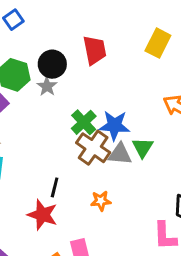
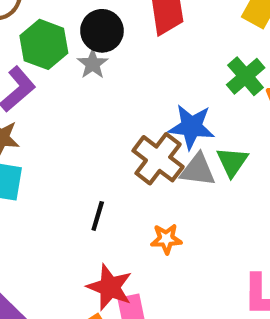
green cross: (84, 122) -> (246, 76), moved
red star: (42, 215) -> (110, 287), moved

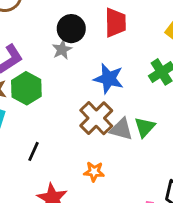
green hexagon: (44, 44) -> (26, 88), moved
blue star: (191, 127) -> (109, 79), moved
black line: (98, 216) -> (34, 151), moved

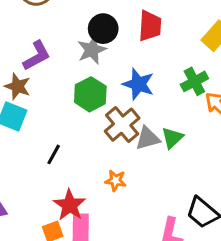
gray star: (62, 50) -> (92, 50), size x1.4
green hexagon: (26, 88) -> (90, 94), moved
gray triangle: (121, 129) -> (148, 138), turned -35

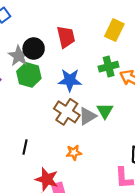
gray star: (92, 50) -> (19, 56), moved
green cross: (194, 81) -> (109, 67), turned 30
green hexagon: (90, 94) -> (29, 75), moved

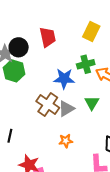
blue star: (70, 80) -> (64, 79), moved
green triangle: (105, 111) -> (92, 103), moved
orange star: (74, 153) -> (66, 141), moved

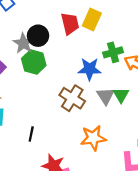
yellow rectangle: (91, 31) -> (92, 19), moved
gray triangle: (66, 109) -> (105, 96), moved, turned -30
orange star: (66, 141) -> (93, 138), size x1.6

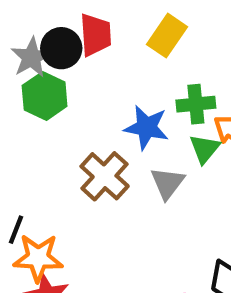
red trapezoid: (70, 24) -> (95, 35), moved
green triangle: (121, 95) -> (205, 149), moved
orange star: (93, 138) -> (38, 258), moved

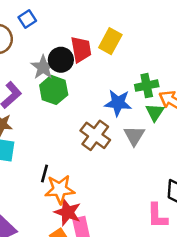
yellow rectangle: (167, 36) -> (110, 41), moved

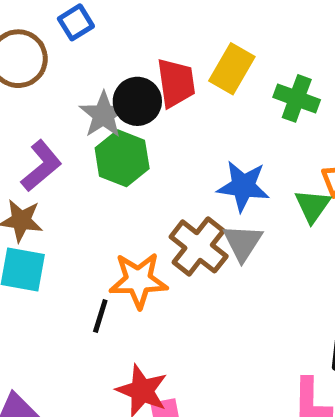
green cross: (147, 86) -> (297, 98), moved, turned 30
gray triangle: (134, 136) -> (243, 243), moved
orange star: (60, 189) -> (138, 280), moved

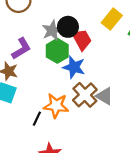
red trapezoid: (176, 83) -> (82, 40), moved, turned -30
blue star: (243, 186) -> (74, 67), moved
gray triangle: (243, 243) -> (104, 96), turned -42

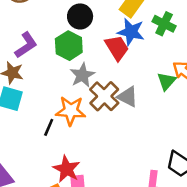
gray star: (52, 30) -> (82, 75), moved
red trapezoid: (82, 40) -> (117, 48), moved
blue star: (74, 67) -> (131, 32), moved

